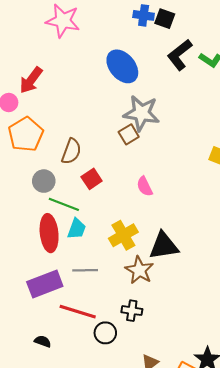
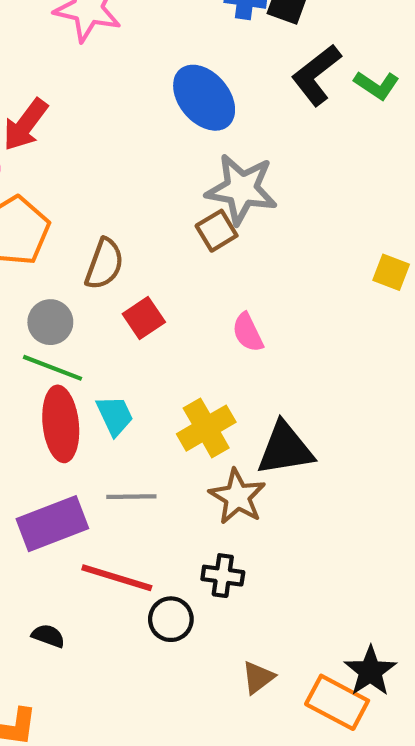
green line: (64, 204) -> (52, 368), moved
cyan trapezoid: (77, 229) -> (115, 416), turned -45

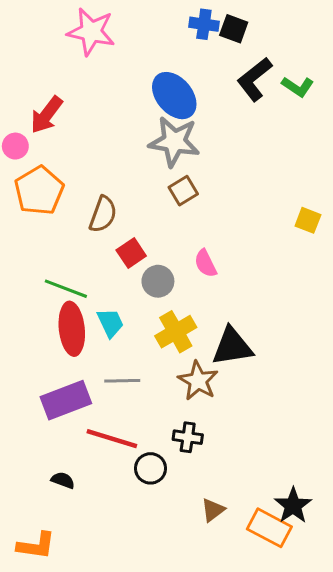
gray star: (241, 189) -> (174, 142), moved
gray circle: (50, 322) -> (158, 281), moved

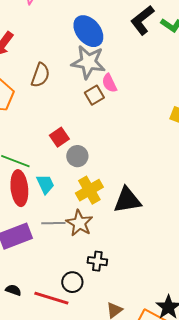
brown semicircle: (103, 214) -> (40, 75), moved
pink semicircle: (205, 263) -> (109, 83), moved
brown star: (198, 381) -> (79, 223), moved
red line: (112, 439) -> (51, 298), moved

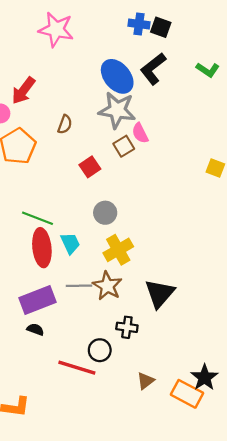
black L-shape: (142, 20) -> (153, 69), moved
brown semicircle: (40, 75) -> (65, 124), size x0.7
red square: (59, 137) -> (90, 167), moved
black triangle: (127, 200) -> (160, 293), moved, turned -40
black semicircle: (13, 290) -> (35, 329), moved

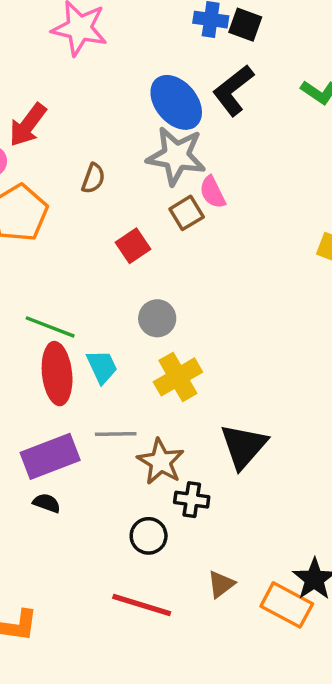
brown star: (107, 286) -> (161, 462), moved
red line: (77, 368) -> (142, 605), moved

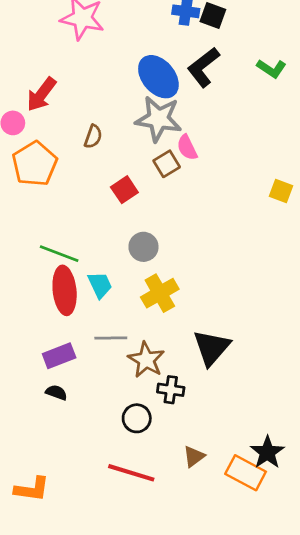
purple rectangle: (50, 456) -> (59, 356), size x0.7

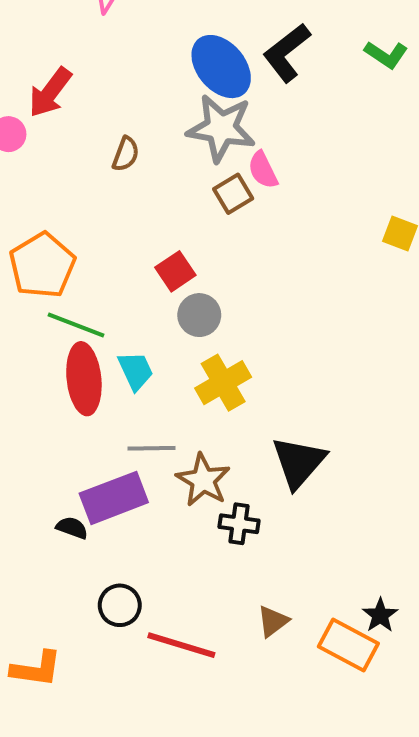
orange pentagon: (35, 164) -> (42, 265), moved
red square: (124, 190) -> (175, 271), moved
purple rectangle: (59, 356) -> (114, 498), moved, size x1.4
black circle: (137, 418) -> (120, 605), moved
black star: (267, 452) -> (380, 615), size x0.7

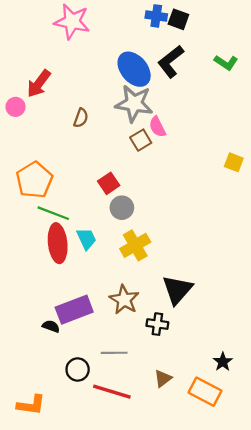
gray line: (152, 448) -> (114, 353), moved
black cross: (239, 524) -> (157, 324), moved
black star: (380, 615) -> (223, 362), moved

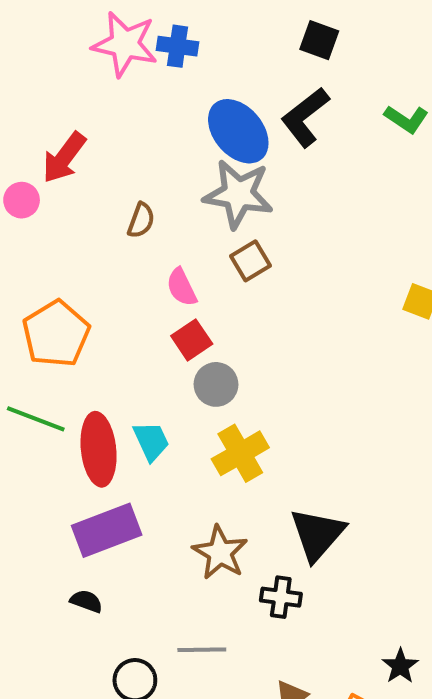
blue cross: (156, 16) -> (178, 46), moved
pink semicircle: (157, 127) -> (182, 287), moved
green line: (53, 213) -> (36, 419), moved
purple rectangle: (74, 310) -> (107, 530), moved

